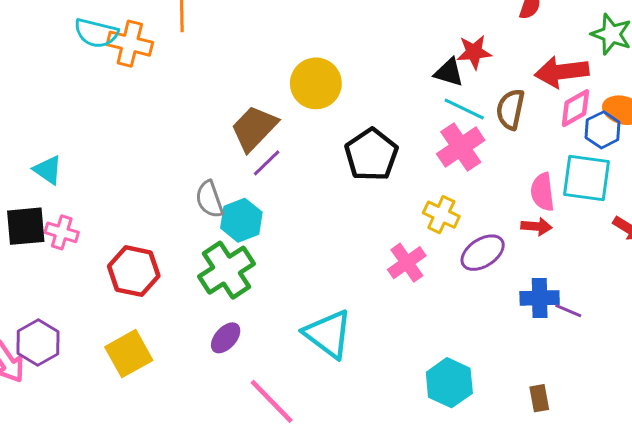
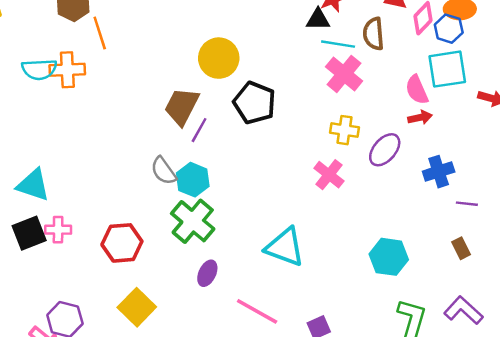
black pentagon: (371, 155) -> (255, 103), moved
cyan triangle: (48, 170) -> (33, 185), size x1.4
purple line: (568, 311) -> (467, 204), moved

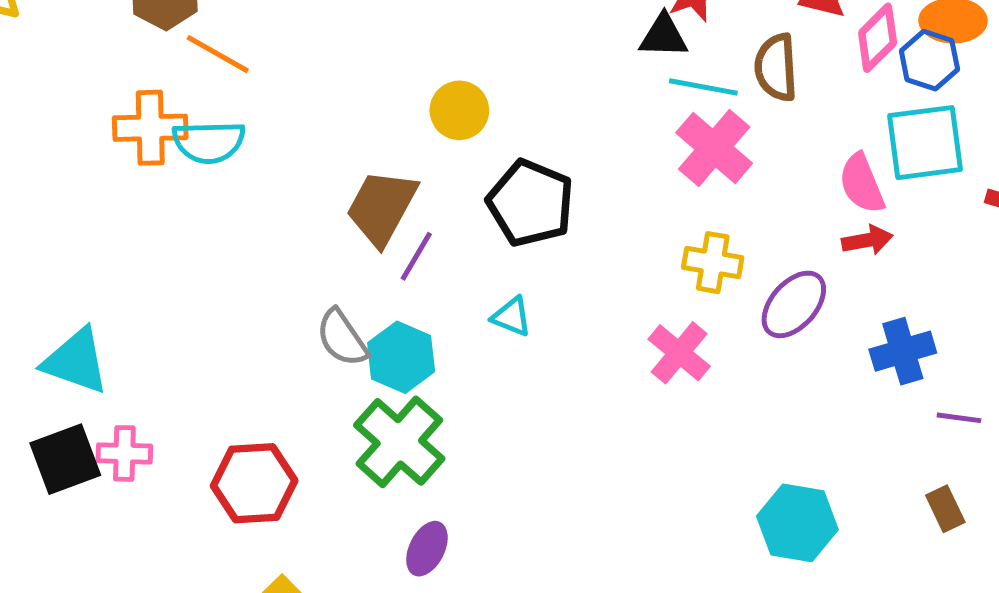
orange line: (100, 33) -> (218, 54), turned -44
yellow circle: (219, 58) -> (459, 110), size x0.7
cyan semicircle: (39, 69) -> (209, 142), moved
cyan triangle: (285, 247) -> (512, 317), moved, size x0.5

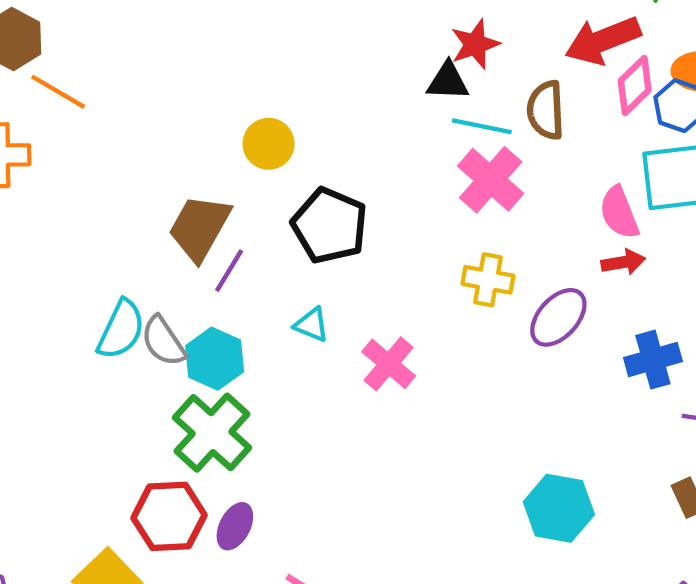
cyan semicircle: (209, 142) -> (121, 329), moved, turned -64
pink cross: (679, 353) -> (389, 364), moved
red hexagon: (254, 483) -> (169, 516), moved

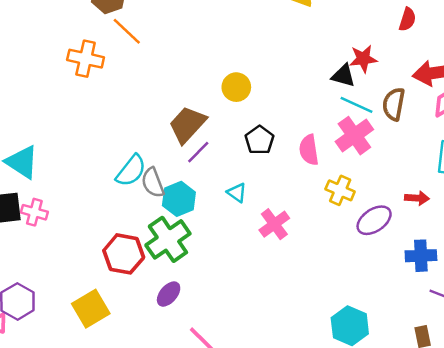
pink semicircle: (619, 213) -> (309, 150), moved
black pentagon: (329, 226) -> (259, 140), size x0.7
red hexagon: (169, 516) -> (124, 254), moved

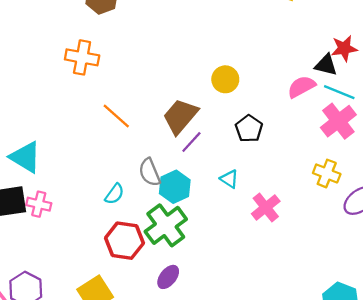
orange line: (127, 31) -> (116, 116), moved
pink semicircle: (309, 150) -> (301, 87), moved, turned 72
cyan semicircle: (131, 171) -> (115, 194), moved, size x0.7

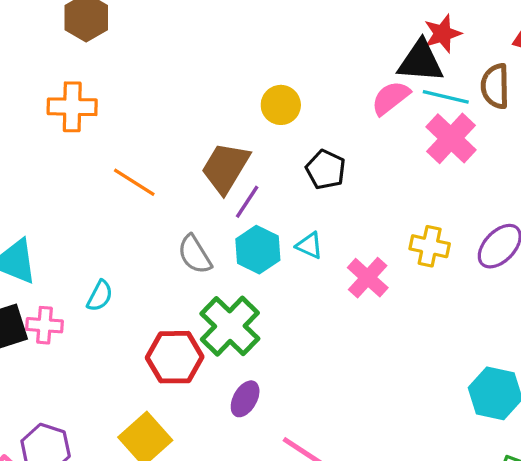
black triangle: (326, 65) -> (421, 61), size x1.4
yellow cross: (327, 173) -> (430, 246), moved
cyan hexagon: (175, 187) -> (258, 250), moved
cyan semicircle: (115, 194) -> (100, 296), moved

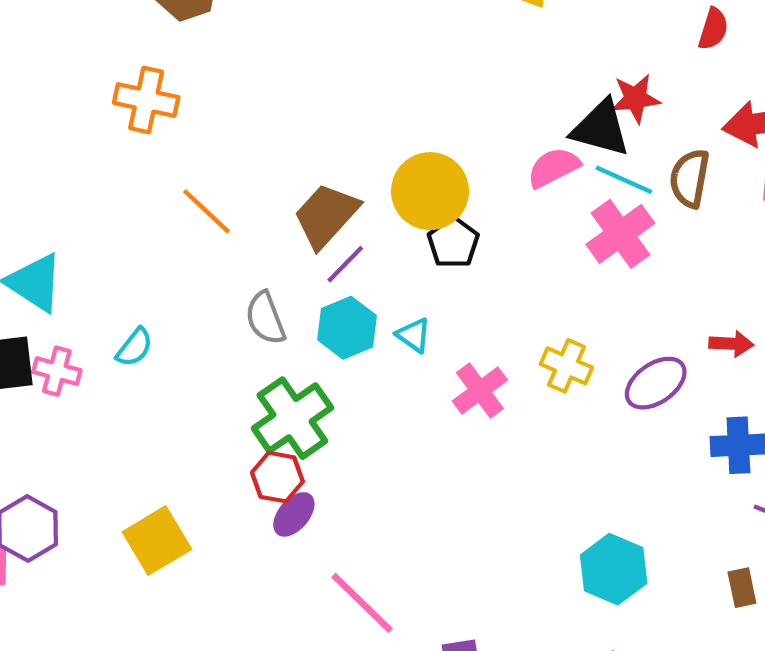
yellow circle: (281, 105) -> (430, 191), moved, size x1.5
red hexagon: (175, 357) -> (277, 477), moved, size x0.7

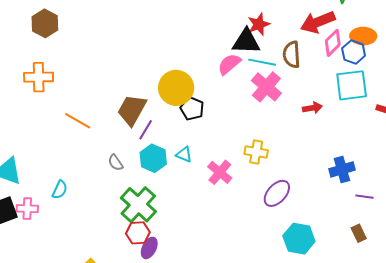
gray semicircle: (265, 318) -> (115, 163), size x0.7
red arrow: (731, 344) -> (312, 108), moved
purple ellipse: (656, 383) -> (277, 193), moved

